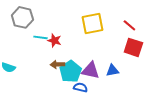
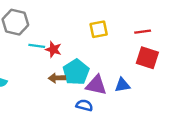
yellow square: (92, 23) -> (99, 29), size x0.7
red line: (129, 25) -> (143, 32), turned -48
cyan pentagon: (70, 71) -> (76, 72), moved

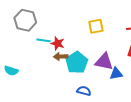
brown arrow: (57, 78) -> (61, 57), moved
purple triangle: (96, 85) -> (104, 62), moved

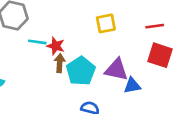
brown arrow: (61, 57) -> (60, 63), turned 96

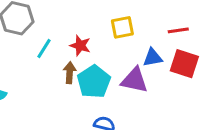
cyan line: (37, 42) -> (44, 48), turned -66
red star: (56, 46) -> (80, 45), moved
blue triangle: (132, 86) -> (153, 58), moved

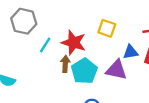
yellow square: (122, 27) -> (107, 28), turned 30
red star: (80, 45) -> (74, 43), size x1.5

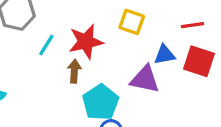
red star: (74, 43) -> (86, 42), turned -30
cyan pentagon: (84, 71) -> (101, 102), moved

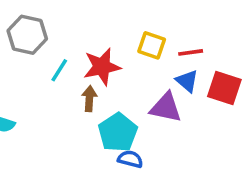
red line: (192, 25) -> (191, 52), moved
blue triangle: (165, 55) -> (187, 81), turned 50

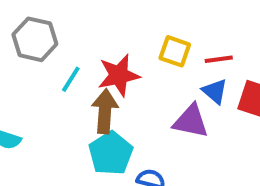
brown arrow: (89, 99) -> (105, 111), size x1.5
cyan pentagon: (118, 132) -> (111, 153), moved

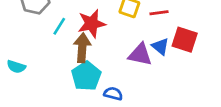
blue triangle: (215, 91) -> (160, 46), moved

